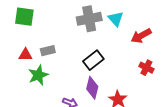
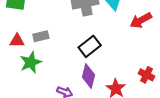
red cross: (146, 68) -> (146, 75), moved

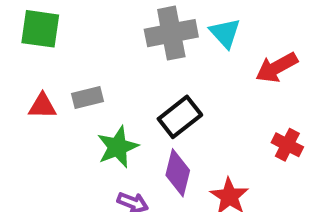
green star: (31, 62) -> (118, 147), moved
red cross: (146, 75) -> (287, 145), moved

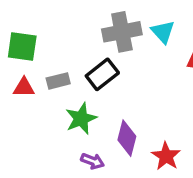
green square: (40, 29) -> (22, 47), moved
black rectangle: (180, 117) -> (102, 74), moved

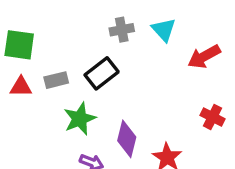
gray cross: (122, 32) -> (122, 30), size x0.6

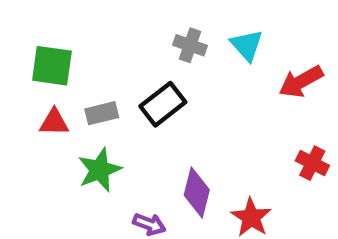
gray cross: (122, 30) -> (190, 45), turned 30
green star: (80, 119) -> (99, 170), moved

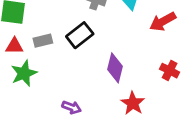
green star: (99, 170) -> (24, 73), moved
purple diamond: (197, 192) -> (115, 68), moved

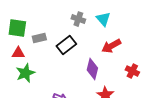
red arrow: (163, 22) -> (111, 46), moved
gray rectangle: (43, 41) -> (39, 38), moved

